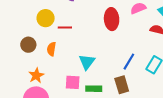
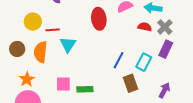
orange semicircle: (51, 49) -> (40, 52), size x1.5
cyan triangle: (87, 62) -> (68, 45), moved
brown rectangle: (122, 85) -> (131, 83), moved

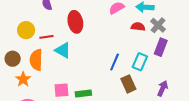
red ellipse: (99, 19) -> (75, 22), moved
cyan triangle: (68, 45) -> (63, 50), turned -30
orange star: (27, 79) -> (23, 79), moved

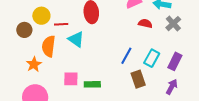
red semicircle: (138, 27) -> (145, 23), moved
purple rectangle: (161, 47) -> (175, 61), moved
brown circle: (13, 59) -> (24, 30), moved

